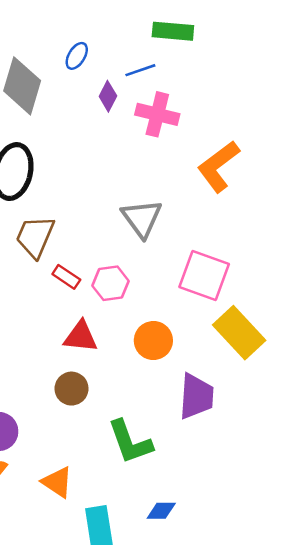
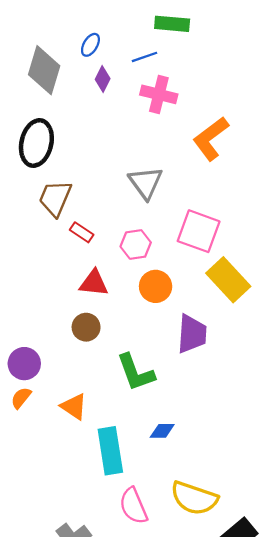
purple diamond: (108, 96) -> (103, 79), moved
pink hexagon: (111, 283) -> (136, 244), moved

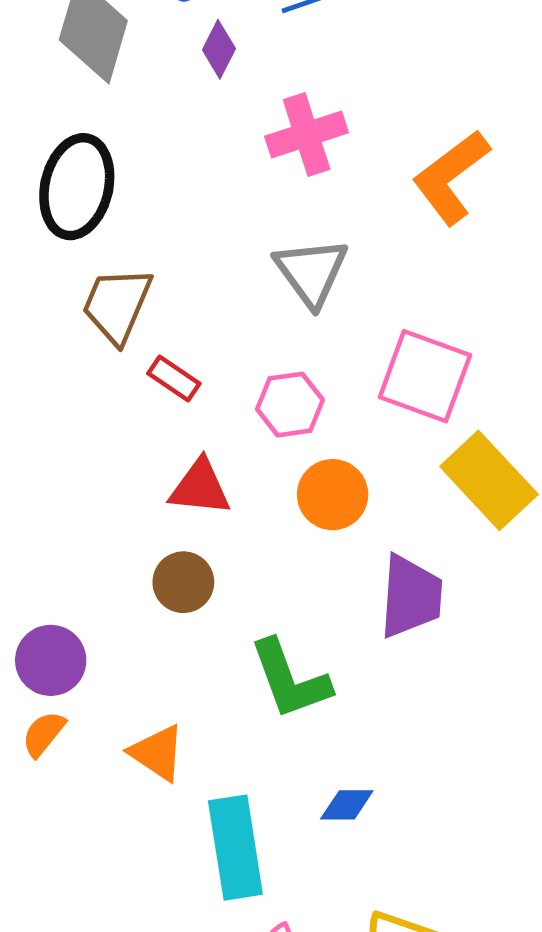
pink cross: (159, 94) -> (307, 135), moved, turned -32

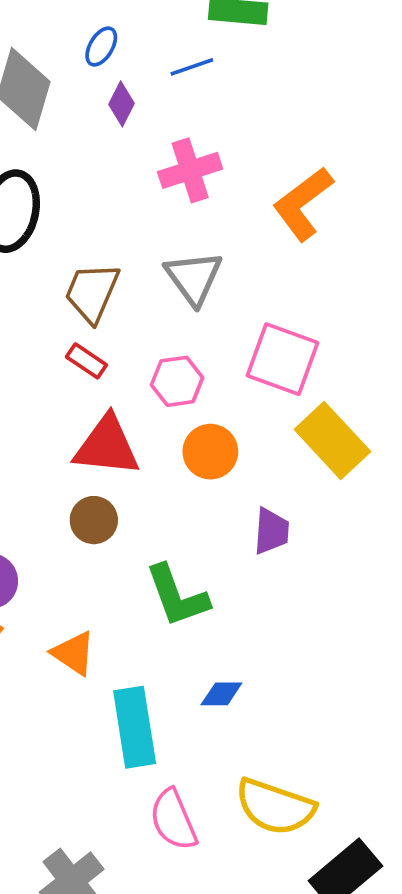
brown trapezoid: (117, 305) -> (92, 293), moved
red triangle: (200, 487) -> (107, 446), size x1.4
purple trapezoid: (411, 596) -> (271, 531), size x0.7

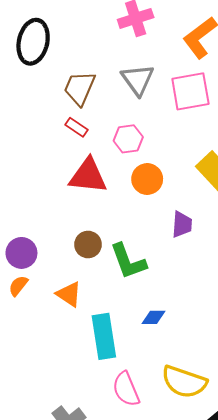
pink square: (283, 359) -> (190, 91), moved, turned -30
brown circle: (94, 520) -> (88, 244), moved

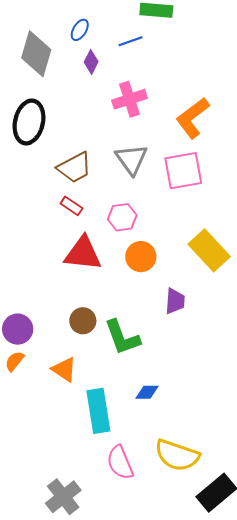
brown trapezoid: (80, 88) -> (75, 168), turned -141

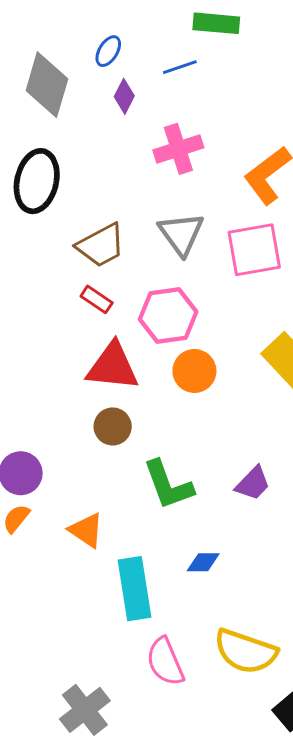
pink hexagon: (122, 217) -> (168, 315), size x1.4
purple trapezoid: (175, 301) -> (253, 483), moved, turned 40
brown circle: (83, 321) -> (113, 426), moved

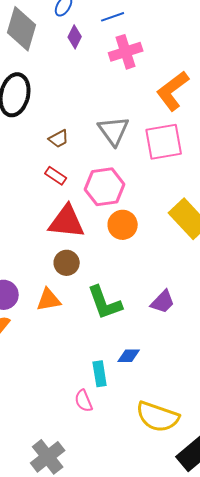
pink cross: (178, 149) -> (126, 52), moved
brown trapezoid: (101, 245) -> (59, 139), size x0.6
orange triangle: (86, 530) -> (49, 300), moved, turned -44
cyan rectangle: (135, 589) -> (100, 374), moved, size x0.6
pink semicircle: (165, 662) -> (84, 401), moved, size x0.7

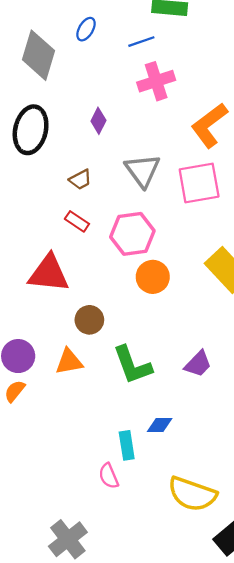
purple diamond: (75, 37) -> (98, 121), moved
red triangle: (67, 222) -> (49, 273), moved

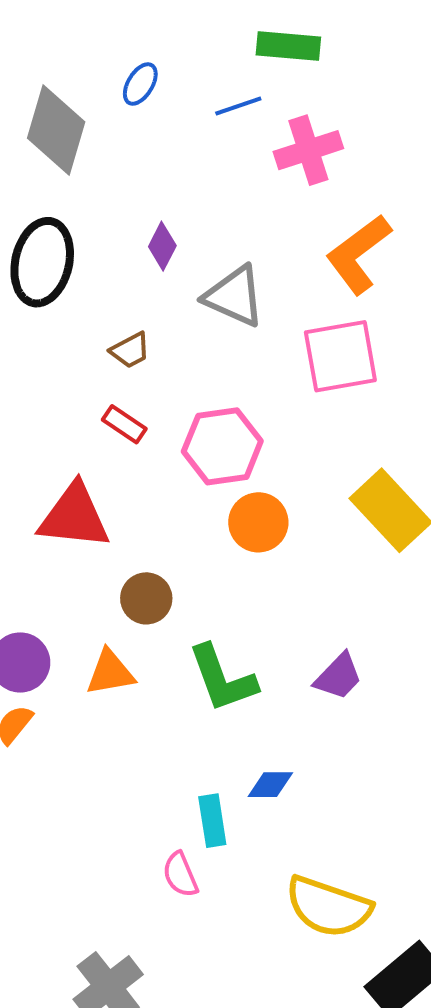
pink cross: (156, 81) -> (308, 150), moved
gray triangle: (143, 171) -> (234, 296), moved, turned -30

